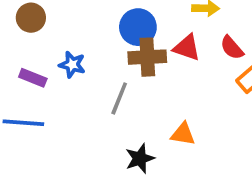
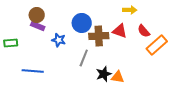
blue circle: (138, 27) -> (82, 23), moved
purple rectangle: (33, 78) -> (38, 26), moved
black star: (140, 158) -> (104, 74), moved

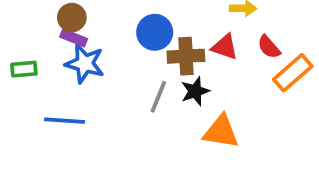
blue star: (59, 40) -> (85, 64), moved, size x1.5
black star: (104, 74) -> (195, 91), moved
orange triangle: (118, 77) -> (221, 132), size x1.5

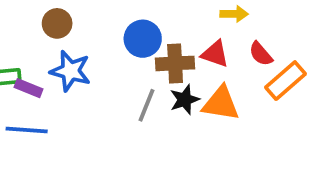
purple rectangle: (74, 38) -> (28, 88), moved
blue line: (64, 121) -> (27, 130), moved
orange triangle: (221, 132) -> (221, 103), moved

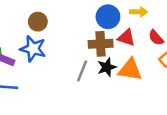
brown circle: (57, 23) -> (38, 22), moved
blue circle: (143, 39) -> (108, 17), moved

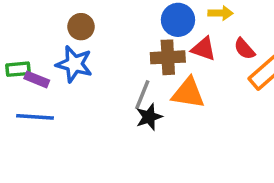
black star: (107, 67) -> (149, 117), moved
orange triangle: (130, 70) -> (188, 93), moved

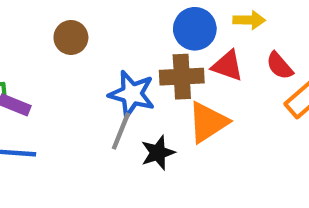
blue star: (74, 64) -> (132, 94), moved
orange triangle: (188, 93) -> (208, 122), turned -42
gray line: (142, 95) -> (121, 131), moved

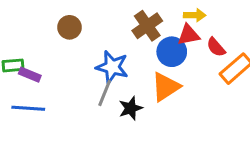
blue circle: (195, 29) -> (172, 52), moved
red triangle: (227, 66) -> (189, 35), moved, turned -30
brown cross: (182, 77) -> (147, 26), moved, turned -32

